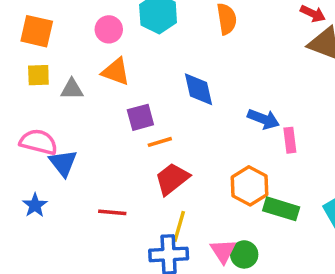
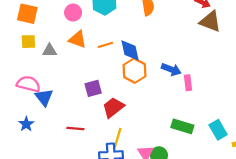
purple square: (140, 117) -> (93, 88), moved
orange line: (160, 142) -> (105, 45), moved
orange hexagon: (249, 186) -> (134, 71), moved

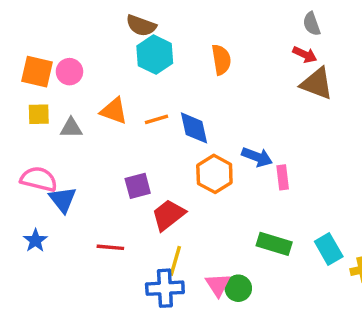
pink circle: (73, 13) -> (69, 72), moved
orange hexagon: (134, 71) -> (214, 174), moved

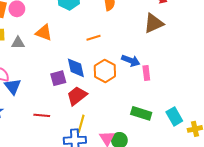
brown triangle: (317, 84) -> (154, 23), moved, turned -45
orange line: (156, 119) -> (94, 38), moved
blue diamond: (194, 128) -> (76, 68), moved

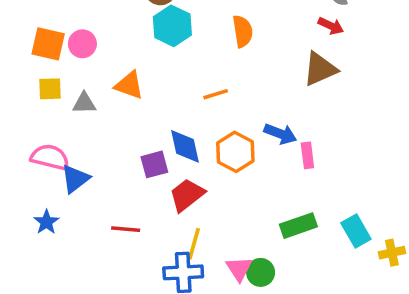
blue triangle: (13, 86) -> (75, 179), turned 30
green rectangle: (141, 113) -> (298, 226), turned -36

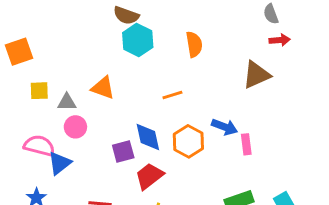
red arrow: (331, 26) -> (280, 40), moved, turned -30
orange square: (48, 44) -> (19, 52), moved, turned -32
pink circle: (82, 44) -> (75, 127), moved

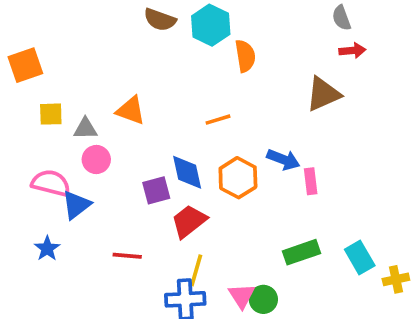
cyan hexagon: (138, 40) -> (211, 25), moved

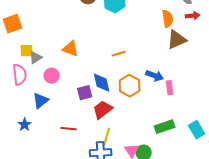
orange semicircle: (245, 56) -> (168, 19), moved
gray triangle: (85, 129) -> (36, 58), moved, turned -32
pink semicircle: (51, 183) -> (20, 75), moved, turned 70

